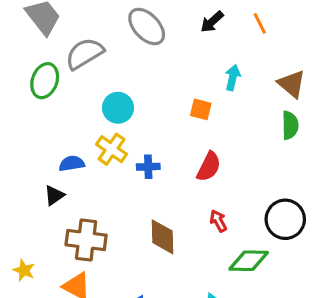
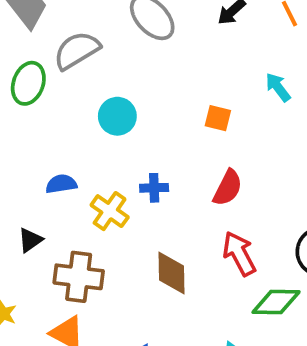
cyan arrow: (233, 77) -> (278, 87), moved, turned -50
yellow cross: (112, 149) -> (110, 211), moved
black triangle: (54, 195) -> (30, 240), moved
red arrow: (218, 221) -> (239, 254), size x1.6

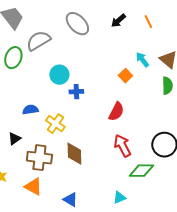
orange square: (218, 118) -> (125, 76), moved, turned 32
blue cross: (154, 188) -> (76, 92), moved
brown diamond: (172, 273) -> (74, 154), moved

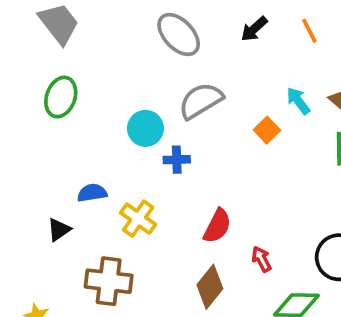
gray semicircle: (38, 41) -> (201, 101), moved
red semicircle: (116, 112) -> (217, 226), moved
black triangle: (14, 139) -> (59, 230), moved
red arrow: (122, 146) -> (261, 259), size x0.6
brown diamond: (74, 154) -> (210, 287), moved, turned 40

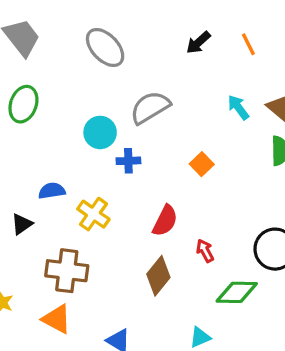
gray ellipse: (179, 34) -> (105, 47), moved
orange square: (267, 130) -> (202, 164), moved

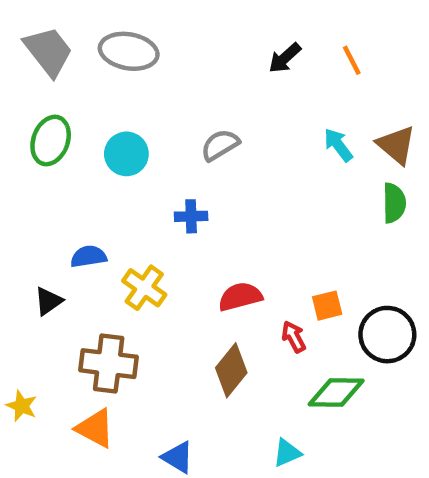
gray ellipse: (105, 47) -> (129, 51), moved, turned -36
gray semicircle: (150, 107) -> (220, 145), size x0.7
cyan circle: (100, 132) -> (126, 154), moved
orange square: (202, 164) -> (327, 306), moved, turned 30
red semicircle: (165, 221) -> (240, 297), turned -132

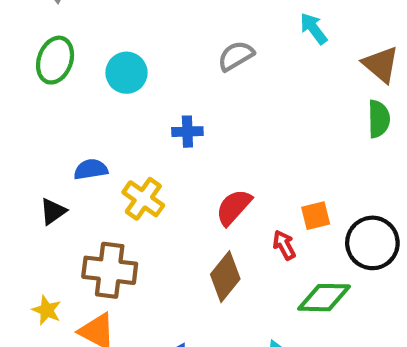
gray semicircle: (220, 145) -> (236, 56), moved
cyan arrow: (338, 145) -> (314, 29), moved
red semicircle: (240, 297) -> (234, 207), turned -33
yellow star: (22, 406) -> (47, 310), moved

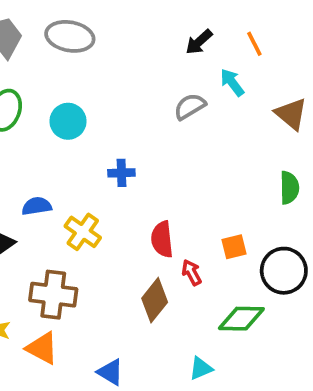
gray semicircle: (236, 56) -> (190, 106), moved
green semicircle: (379, 119) -> (289, 188), moved
red semicircle: (234, 207) -> (162, 239), turned -48
red arrow: (284, 245) -> (192, 272), moved

